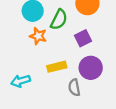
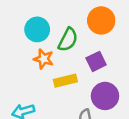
yellow rectangle: (57, 67) -> (65, 81), moved

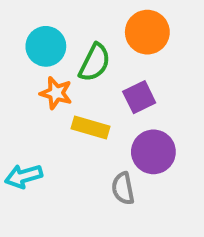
yellow rectangle: (65, 81) -> (90, 128), turned 30

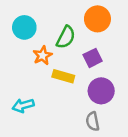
cyan circle: (46, 46) -> (24, 27), moved
orange star: (56, 93) -> (43, 55), turned 30
gray semicircle: (123, 188) -> (93, 121), moved

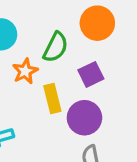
yellow rectangle: (63, 76) -> (52, 98), turned 60
purple circle: (101, 91) -> (84, 118), moved

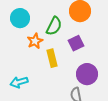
purple circle: (84, 118) -> (87, 74), moved

